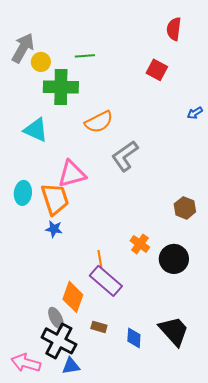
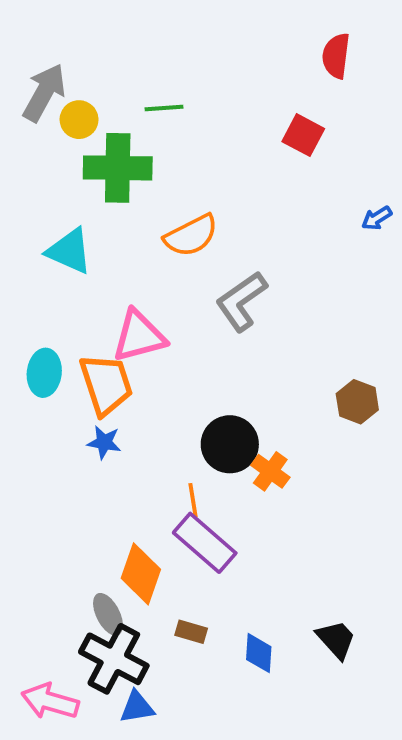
black circle: (174, 259) -> (230, 444), moved
black trapezoid: (174, 331) -> (336, 639), size x0.7

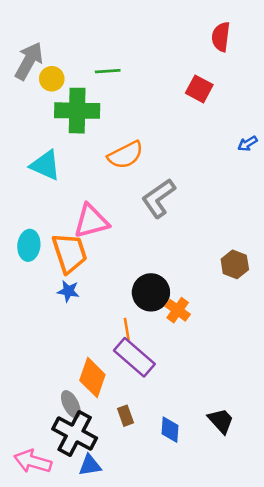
brown rectangle: (191, 632) -> (126, 416), turned 54

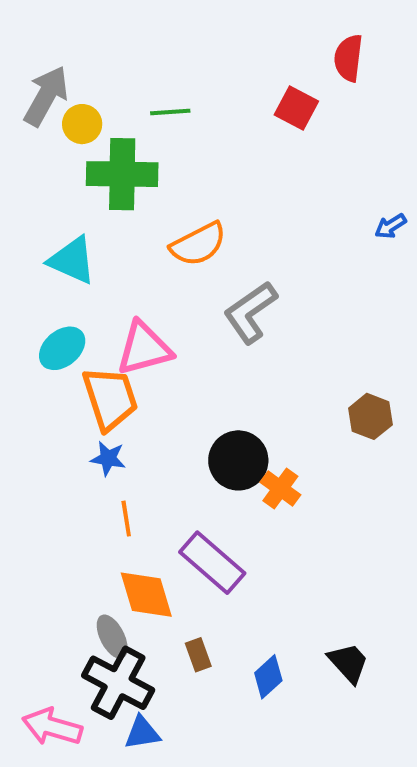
red square: (199, 89) -> (296, 108), moved
cyan ellipse: (29, 245) -> (62, 348), moved, turned 44
orange line: (127, 329) -> (126, 519), moved
orange diamond: (92, 378) -> (146, 595), turned -36
blue diamond: (170, 430) -> (268, 677), turned 44

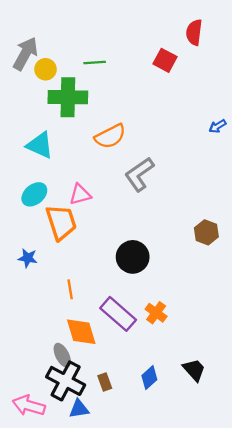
pink triangle: (144, 348) -> (80, 194), size x0.7
blue star: (108, 458) -> (28, 258), moved
orange cross: (280, 488) -> (156, 313), moved
brown rectangle: (198, 655) -> (105, 382), moved

